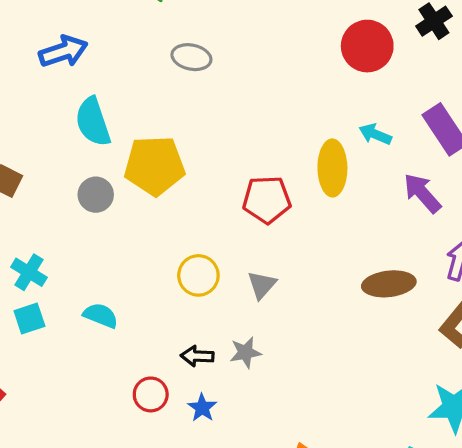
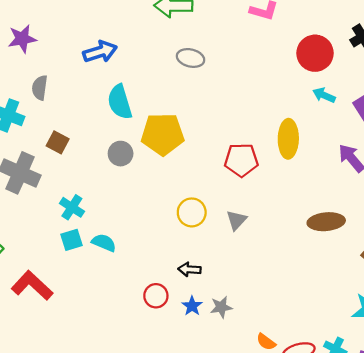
cyan arrow: (375, 134) -> (324, 95), moved
cyan semicircle: (101, 315) -> (104, 243), moved
gray star: (245, 352) -> (221, 307), moved

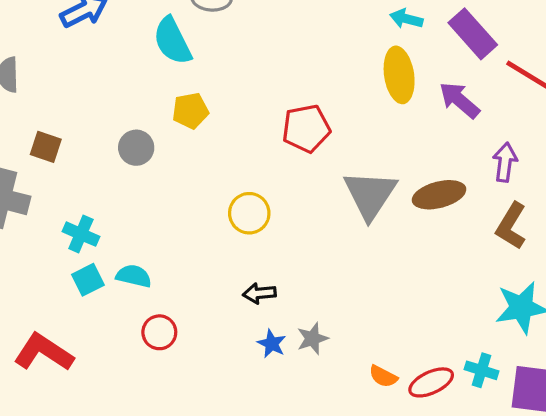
cyan semicircle: (120, 102) -> (172, 41), moved
yellow pentagon: (163, 134) -> (190, 111), size x0.6
yellow ellipse: (288, 139) -> (399, 75), moved
gray triangle: (236, 220) -> (370, 195), moved, size x1.8
red circle: (156, 296) -> (159, 332), moved

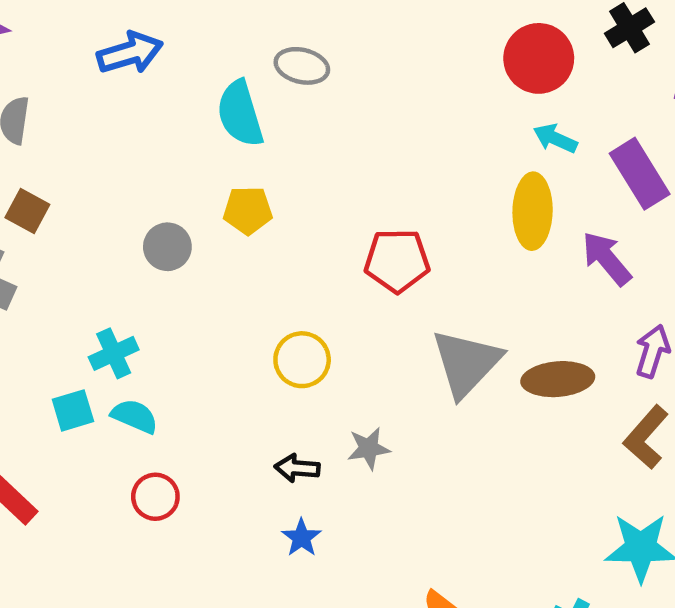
brown square: (46, 147) -> (27, 211), moved
cyan cross: (81, 234) -> (114, 353), moved, turned 32
gray star: (312, 339) -> (369, 448), moved

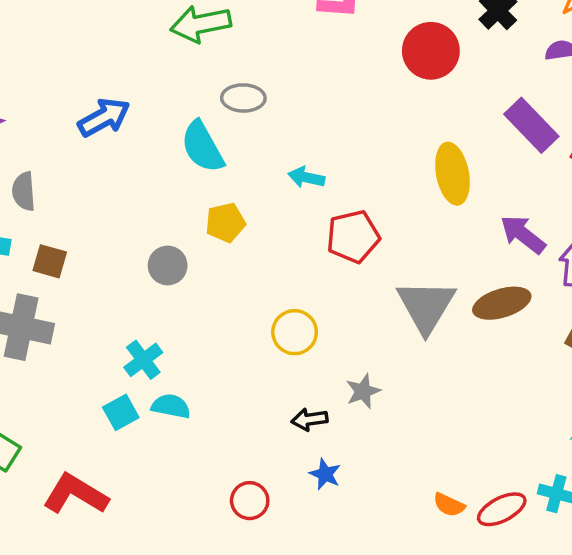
cyan arrow: (555, 138) -> (306, 177), moved
purple arrow: (607, 259) -> (523, 234), moved
red circle: (155, 497) -> (250, 501), moved

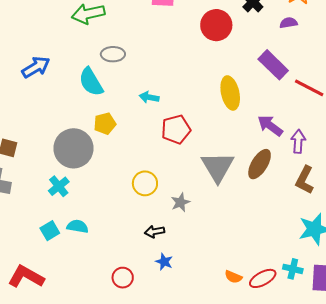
gray circle: (168, 265) -> (73, 148), size x1.8
brown ellipse: (502, 303) -> (260, 164), turned -40
cyan cross: (143, 360) -> (59, 186), moved
gray star: (363, 391) -> (180, 202), moved

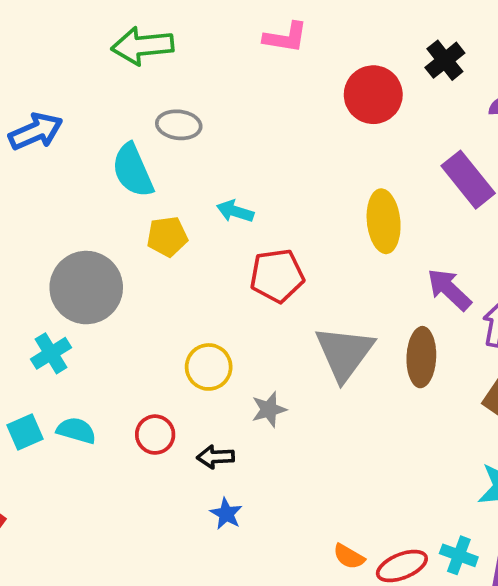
yellow pentagon: (105, 124) -> (167, 237), moved
brown ellipse: (260, 164) -> (421, 357), turned -36
red circle: (123, 278) -> (155, 435), moved

